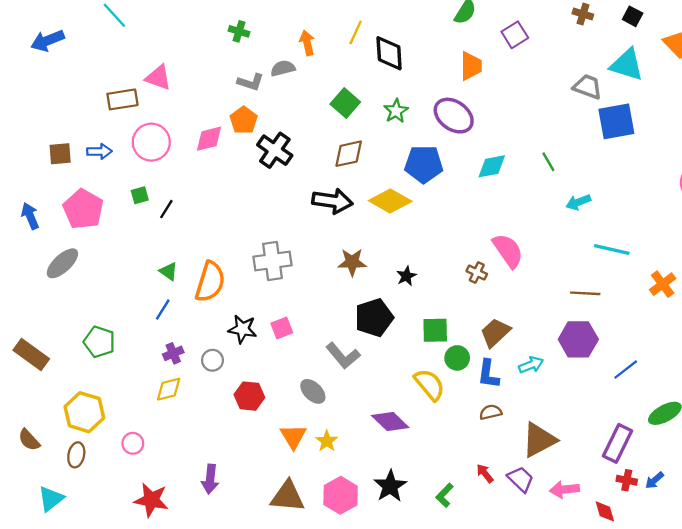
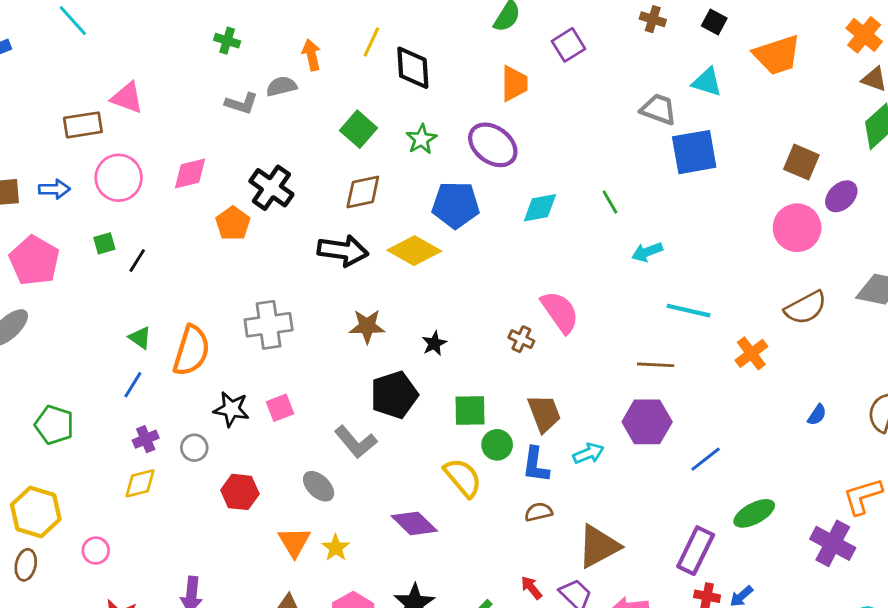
cyan triangle: (627, 65) -> (707, 82), size x0.7
orange pentagon: (244, 120) -> (233, 223), moved
brown trapezoid: (495, 333) -> (544, 413), turned 112

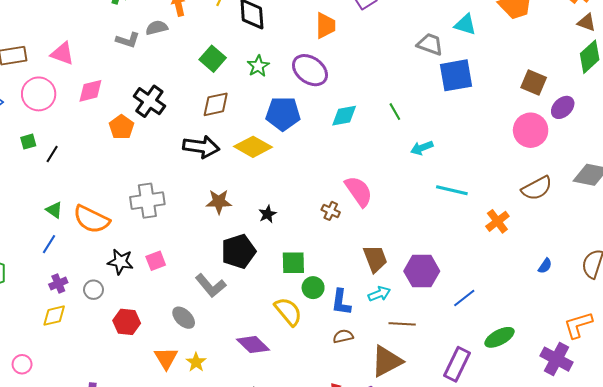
pink triangle: (127, 98) -> (62, 54), moved
orange semicircle: (191, 351) -> (91, 219), turned 99
brown line: (656, 365) -> (402, 324), moved
brown trapezoid: (544, 413) -> (375, 259), moved

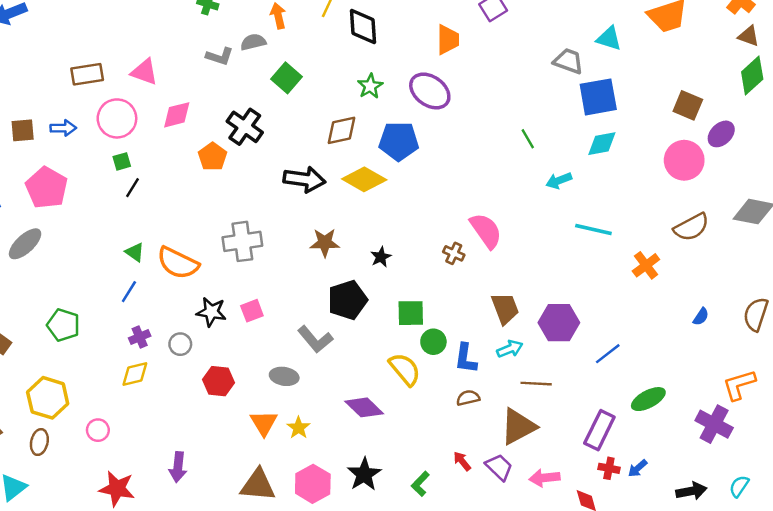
green square: (213, 59) -> (287, 78), moved
brown diamond: (216, 104) -> (341, 130), moved
cyan diamond: (344, 116) -> (602, 144), moved
green square: (28, 142) -> (122, 161), moved
gray ellipse: (184, 318) -> (284, 376), turned -35

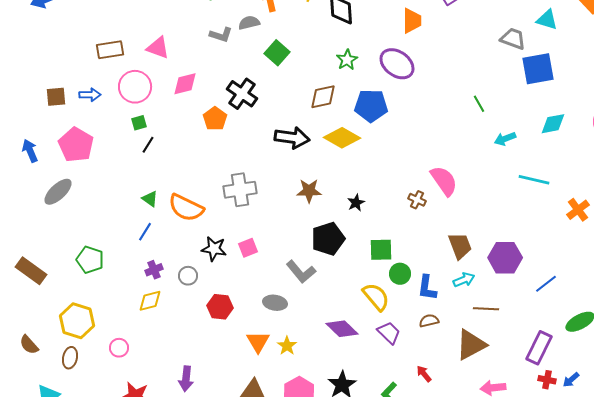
cyan diamond: (602, 144) -> (553, 124), moved
purple trapezoid: (499, 467) -> (389, 333), moved

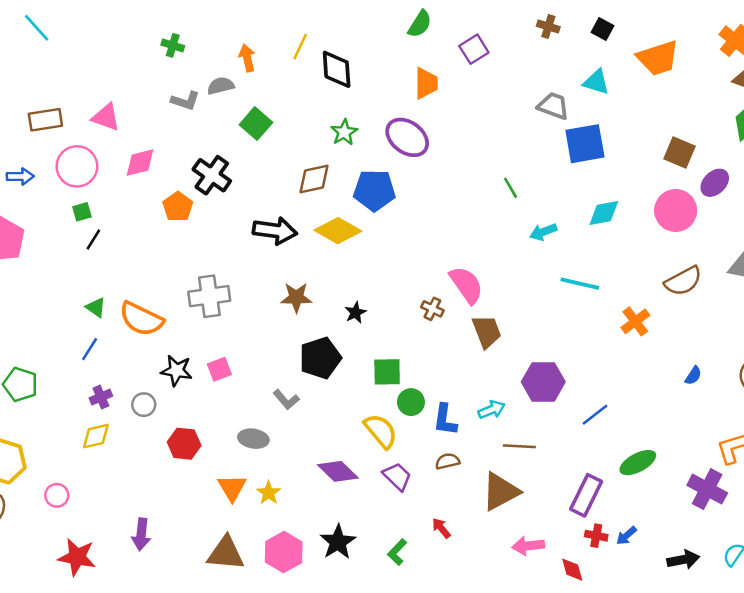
brown trapezoid: (460, 246) -> (487, 331), moved
gray L-shape: (301, 272) -> (286, 400), size x0.7

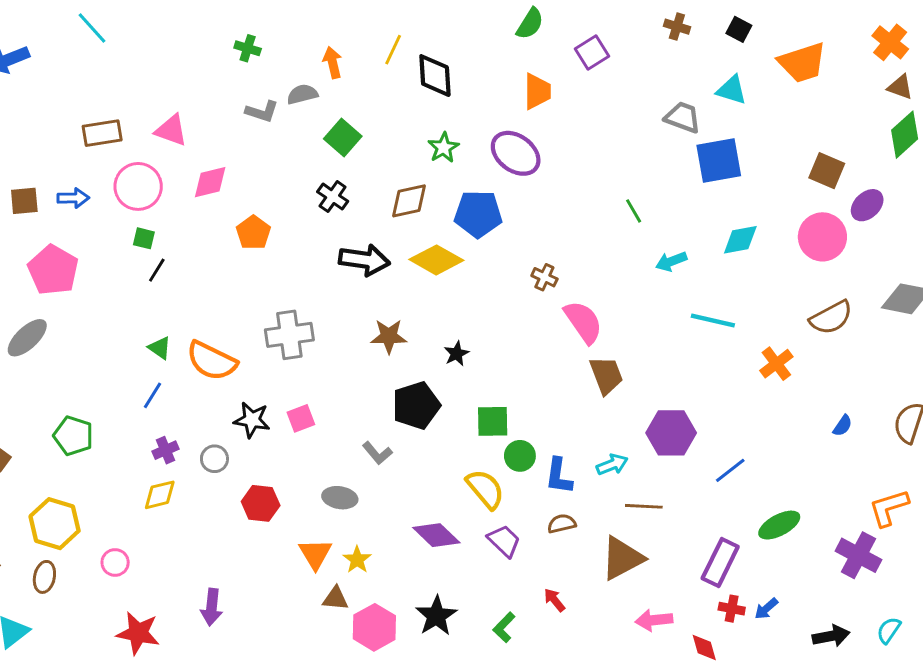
black cross: (212, 175) -> (333, 197), moved, size x0.7
green square: (82, 212) -> (144, 238), turned 30
brown cross: (432, 309) -> (544, 277), moved
brown triangle: (226, 553) -> (335, 599), moved, size x0.6

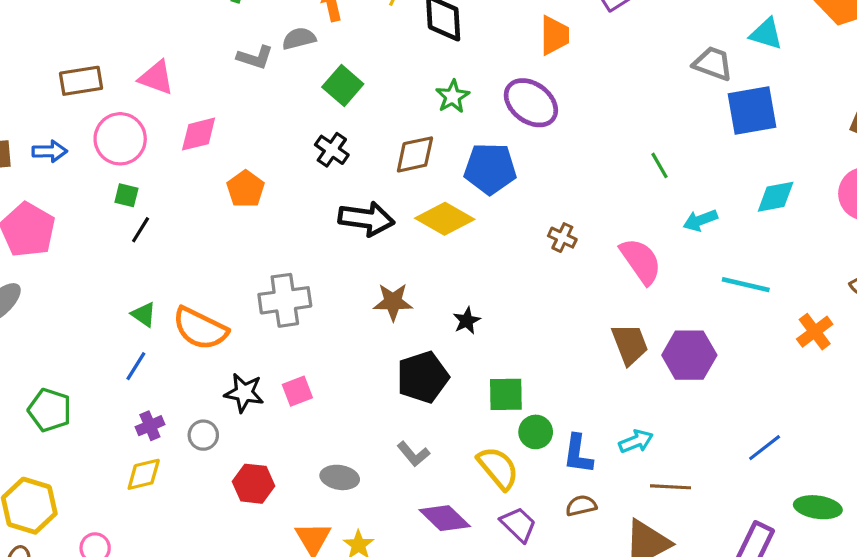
pink semicircle: (583, 322) -> (641, 261), moved
purple hexagon: (671, 433) -> (689, 355), moved
gray L-shape: (377, 453) -> (413, 454), moved
green ellipse: (779, 525) -> (818, 507), turned 36

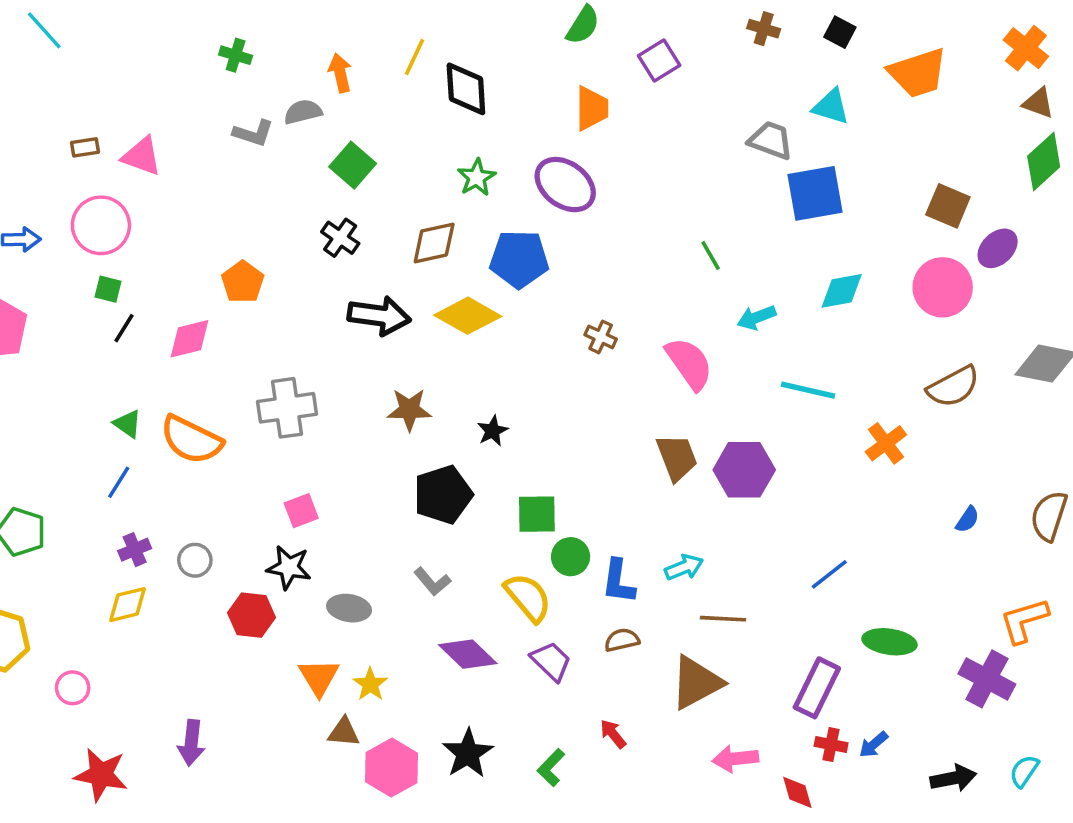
brown rectangle: (81, 81) -> (85, 147), moved, size x0.6
pink diamond: (199, 134) -> (190, 339), moved
black star: (244, 393) -> (289, 567), moved

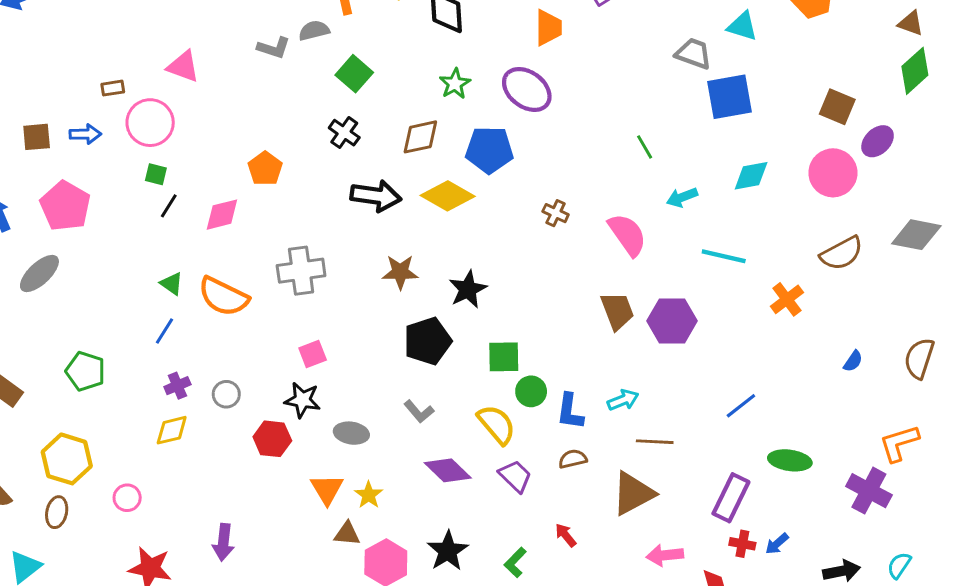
brown rectangle: (85, 147) -> (113, 88), moved
black star: (493, 431) -> (468, 289), size x1.5

